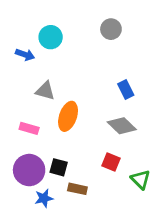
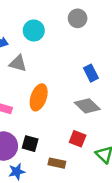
cyan circle: (51, 37) -> (34, 30), moved
gray triangle: (45, 91) -> (18, 63), moved
brown rectangle: (77, 189) -> (57, 163), moved

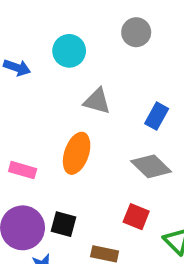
gray triangle: (18, 63) -> (97, 101), moved
blue rectangle: (91, 73) -> (157, 116), turned 56

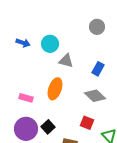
gray circle: (136, 32) -> (97, 27), moved
cyan circle: (69, 51) -> (50, 44), moved
black square: (64, 224) -> (48, 127), turned 32

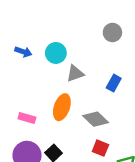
gray triangle: (66, 61) -> (75, 73), turned -35
gray diamond: (95, 96) -> (96, 119), moved

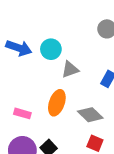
blue arrow: (23, 52) -> (19, 48), size x1.5

